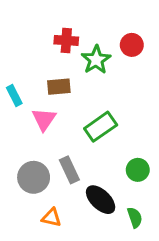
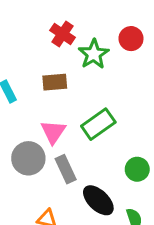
red cross: (66, 40) -> (63, 34), turned 30
pink triangle: (44, 119) -> (53, 132), moved
gray circle: (34, 177) -> (28, 158), moved

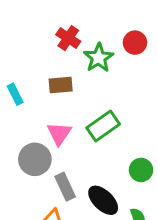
gray rectangle: (66, 169) -> (65, 187), moved

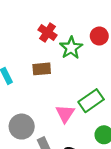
green rectangle: (103, 126) -> (91, 101), moved
pink triangle: (59, 134) -> (65, 114), moved

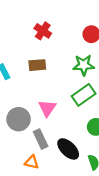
green star: (71, 48) -> (84, 65), moved, turned 30
pink triangle: (65, 114) -> (47, 108), moved

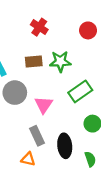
green star: (84, 65) -> (60, 61), moved
gray circle: (19, 119) -> (15, 93), moved
black ellipse: (68, 149) -> (65, 146), turned 40

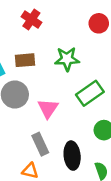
red cross: (39, 27) -> (31, 20), moved
brown rectangle: (34, 61) -> (25, 60), moved

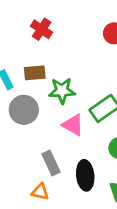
green star: (67, 59) -> (62, 91), moved
pink triangle: (48, 109) -> (73, 125), moved, turned -35

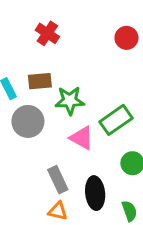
orange triangle: (40, 192) -> (58, 211), moved

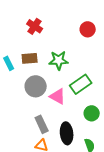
green star: (70, 101) -> (59, 60), moved
gray circle: (28, 121) -> (36, 86), moved

